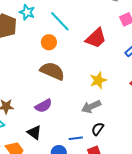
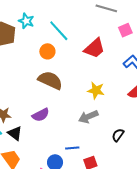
yellow star: (98, 80) -> (96, 90), turned 30
black semicircle: (98, 129) -> (118, 135), moved
black triangle: (34, 132) -> (15, 133), moved

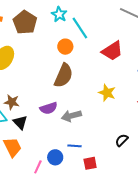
cyan star: (26, 21) -> (59, 14), moved
brown semicircle: (50, 80) -> (63, 76), turned 80
gray arrow: (88, 117) -> (71, 116), moved

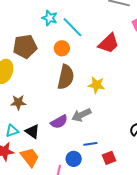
brown pentagon: (25, 22) -> (25, 46), moved, turned -30
yellow star: (107, 93) -> (97, 85), moved
brown star: (12, 102) -> (18, 102), moved
purple semicircle: (49, 108) -> (59, 122), moved

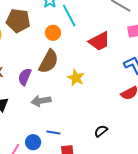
gray arrow: (81, 115) -> (41, 101), moved
purple semicircle: (59, 122) -> (25, 77), moved, turned 126

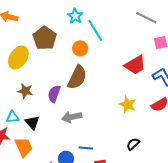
brown pentagon: (18, 21) -> (45, 38), turned 30
red trapezoid: (99, 41) -> (135, 65), moved
yellow star: (76, 78) -> (128, 105), moved

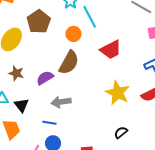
red trapezoid: (135, 65) -> (111, 50), moved
purple semicircle: (54, 94) -> (45, 78), turned 36
yellow star: (128, 105) -> (118, 93), size x1.4
blue line: (86, 148) -> (49, 123), moved

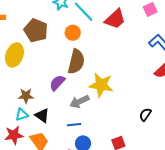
red trapezoid: (111, 50) -> (115, 19), moved
brown star: (16, 73) -> (26, 96), moved
yellow star: (118, 93) -> (101, 85), moved

